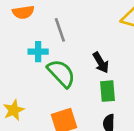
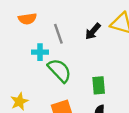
black arrow: (101, 63) -> (93, 31), moved, turned 72

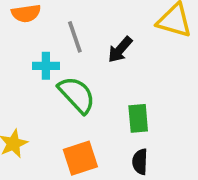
black arrow: (93, 31) -> (120, 50), moved

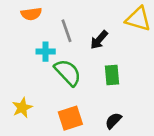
green rectangle: (138, 118) -> (112, 75), moved
black semicircle: (140, 162) -> (113, 121), turned 42

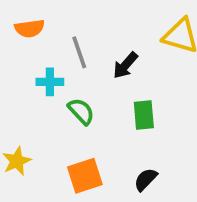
green semicircle: (68, 72) -> (81, 111), size x0.7

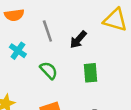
cyan cross: (50, 82) -> (18, 51), moved, turned 35

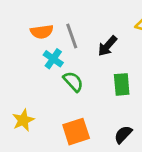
orange semicircle: (14, 15) -> (42, 32), moved
cyan cross: (18, 51) -> (53, 59), moved

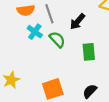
green semicircle: (73, 82) -> (57, 40), moved

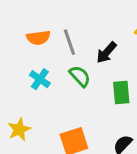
cyan cross: (35, 32) -> (40, 79), moved

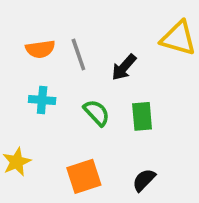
green semicircle: (80, 76) -> (97, 113), moved
cyan cross: (40, 79) -> (42, 100), turned -30

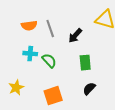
green semicircle: (97, 113) -> (49, 61), moved
black semicircle: (144, 180) -> (89, 89), moved

